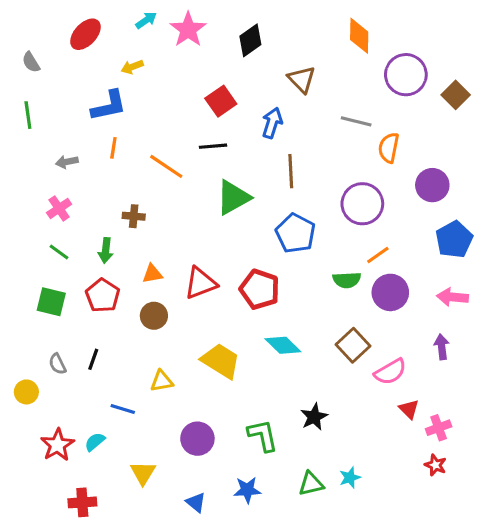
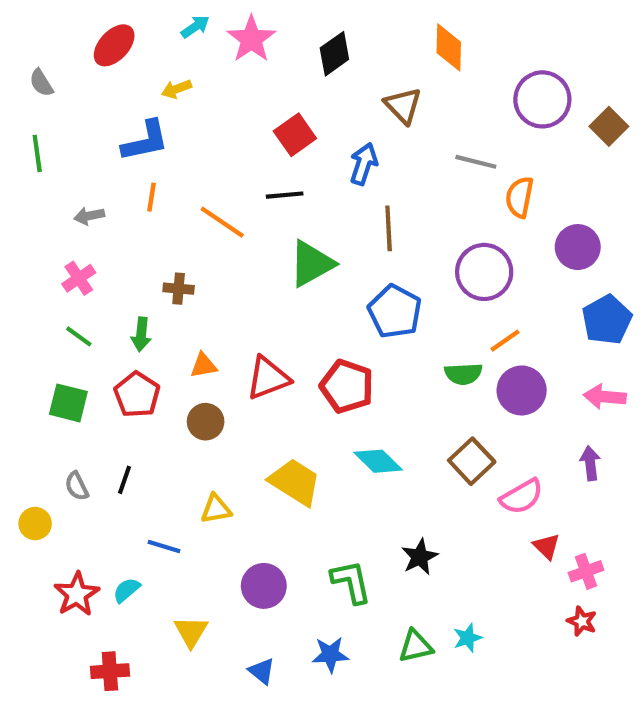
orange diamond: (359, 36) -> (449, 47), moved

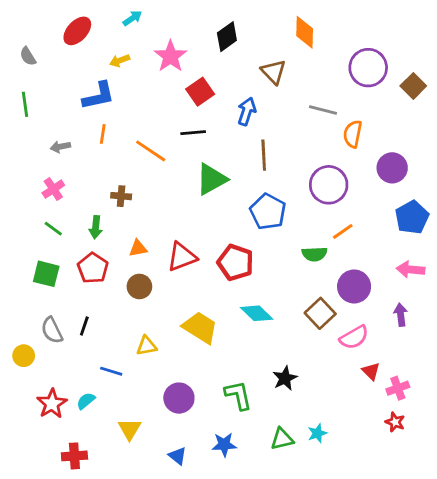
pink star: (251, 39) -> (170, 56), moved
purple circle: (522, 390) -> (354, 286), moved
gray semicircle: (77, 486) -> (52, 330), size x1.4

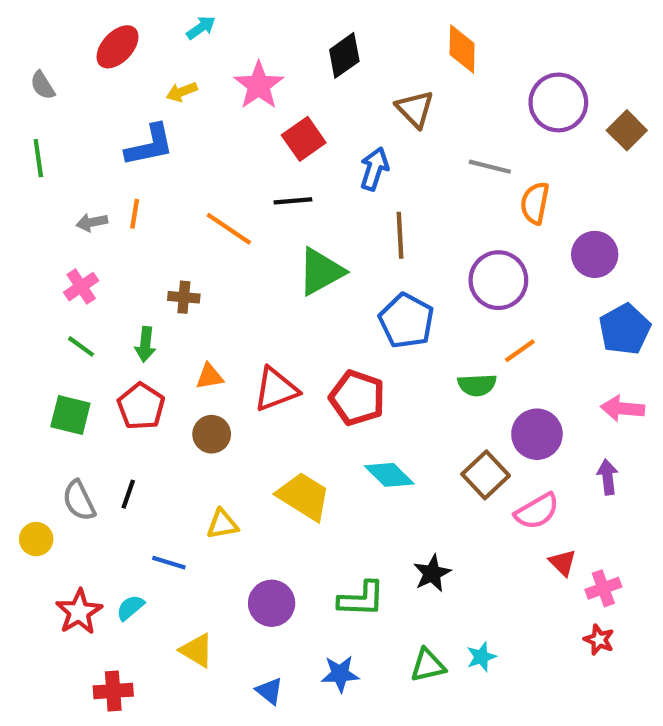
orange line: (103, 134) -> (135, 214), moved
green L-shape: (238, 395) -> (361, 599), turned 104
yellow triangle: (130, 429) -> (197, 650), turned -30

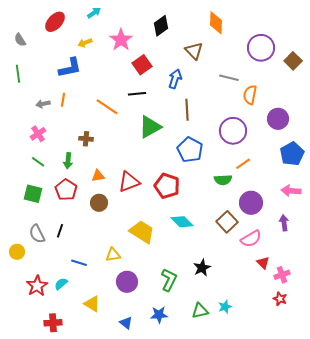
yellow triangle: (222, 524) -> (113, 255), moved
green L-shape: (361, 599) -> (169, 280), turned -65

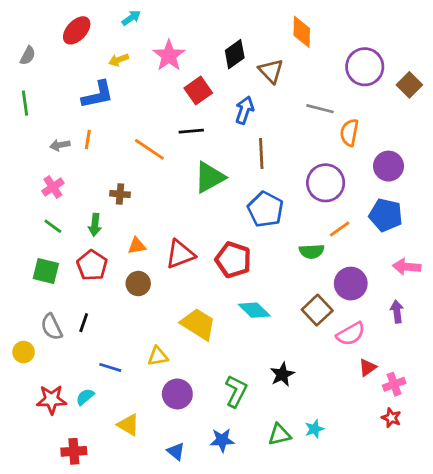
black diamond: (161, 26) -> (235, 54), moved
gray semicircle: (20, 40) -> (28, 56), turned -120
blue pentagon: (292, 154) -> (386, 215), moved, turned -30
red triangle: (263, 263) -> (368, 367), turned 40
red star: (37, 286) -> (51, 400), turned 30

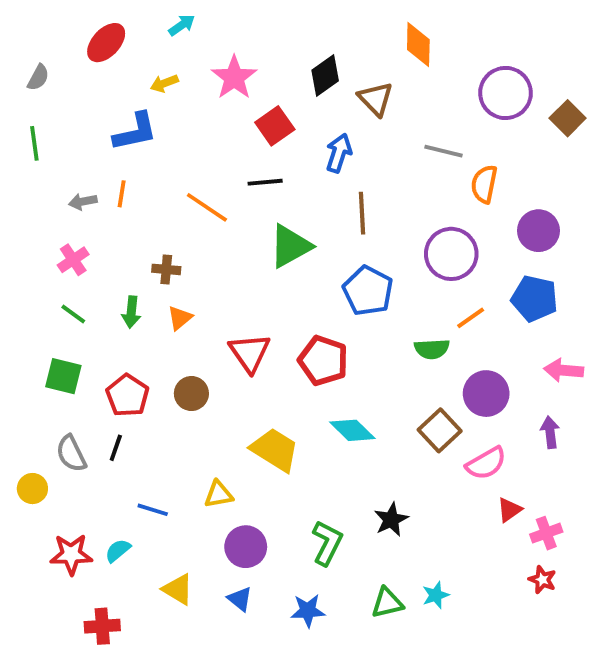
orange triangle: (137, 246) -> (180, 318), moved, turned -30
red triangle: (180, 254) -> (250, 353), turned -44
red pentagon: (92, 265) -> (127, 395), moved
blue triangle: (176, 451) -> (240, 599), moved

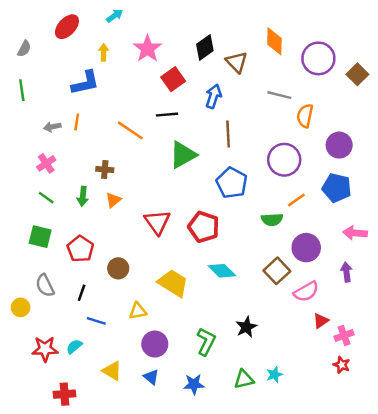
orange diamond: (418, 45) -> (274, 41), moved
yellow arrow: (164, 83) -> (104, 52), turned 112
brown circle: (191, 394) -> (118, 268), moved
black line: (116, 448) -> (82, 293), moved

